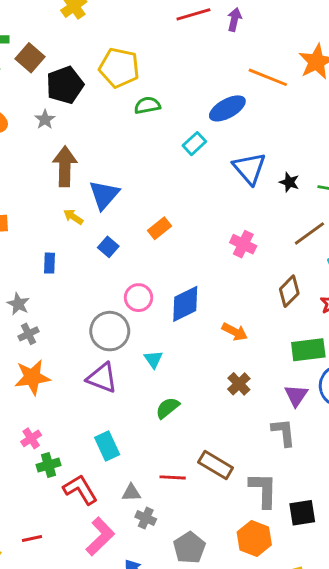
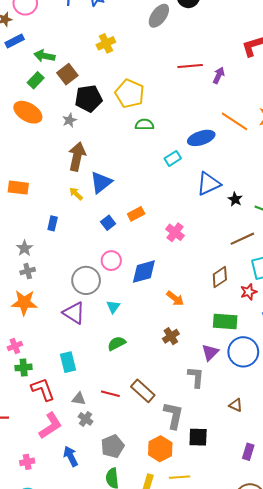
blue triangle: (249, 168) -> (209, 184), turned 35
pink cross: (243, 244) -> (175, 232), moved
blue square: (108, 247) -> (108, 223), moved

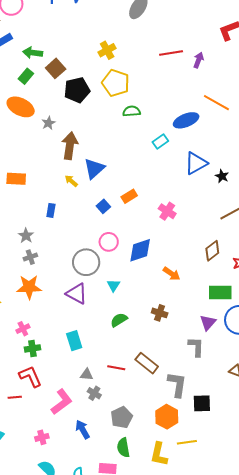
yellow cross: (106, 43) -> (107, 50), moved
gray star: (69, 120) -> (48, 123), moved
brown cross: (171, 336) -> (160, 313), moved, turned -35
red L-shape: (43, 389) -> (30, 376), moved

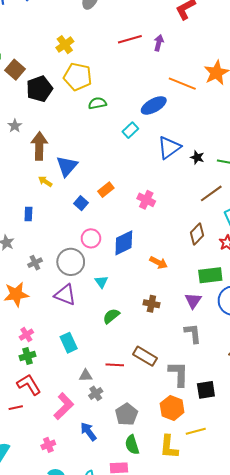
gray cross: (30, 257) -> (35, 263), moved
purple triangle: (208, 323) -> (193, 301), moved
pink cross: (23, 329) -> (26, 335), moved
gray cross: (94, 393) -> (96, 393), turned 32

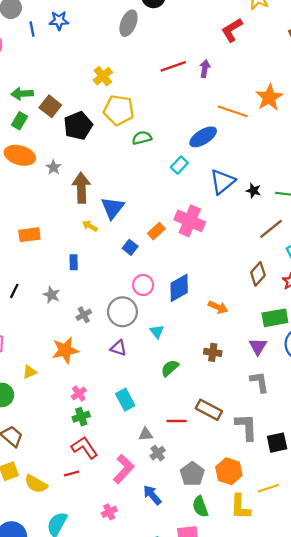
pink cross: (146, 200) -> (190, 221), moved, size x1.5
purple triangle: (65, 295) -> (119, 348), size x0.7
orange hexagon: (172, 408) -> (229, 471), moved

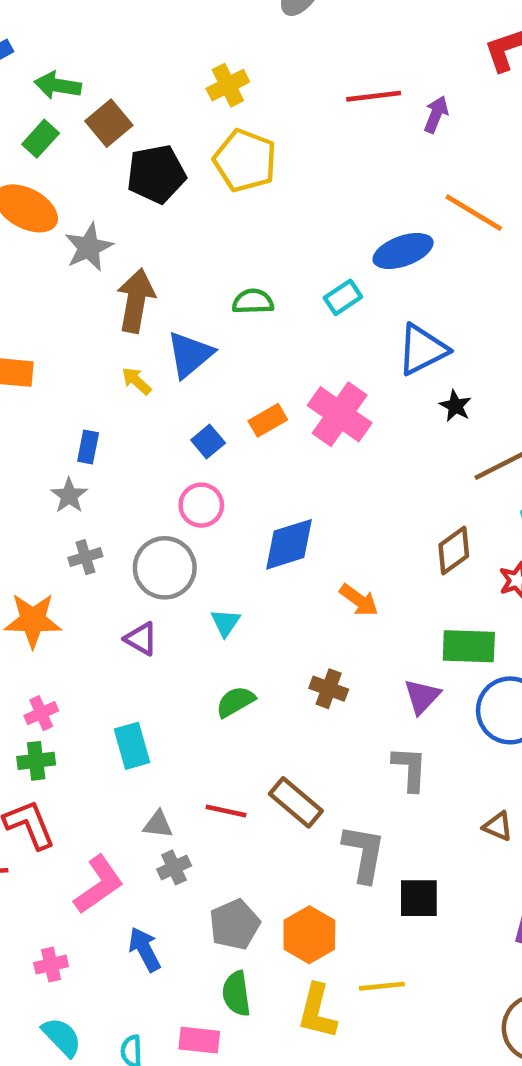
green semicircle: (142, 138) -> (253, 302), moved
gray star: (53, 167) -> (89, 247), size x1.5
black star: (254, 191) -> (455, 406), moved
pink circle: (143, 285) -> (201, 505), moved
gray star: (51, 295) -> (69, 496), moved

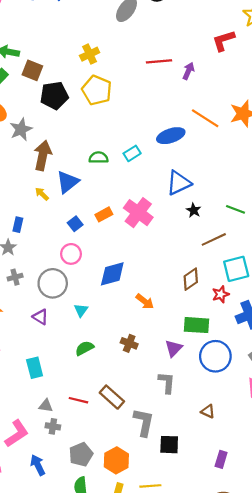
brown square: (109, 123) -> (32, 70), turned -30
cyan rectangle: (343, 297) -> (132, 153), moved
gray cross: (174, 867) -> (53, 426), turned 32

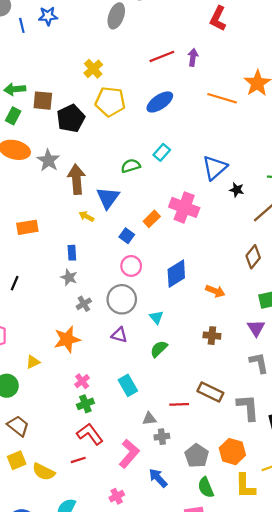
red L-shape: (223, 41) -> (218, 18), turned -30
blue ellipse: (171, 136) -> (160, 102), moved
green semicircle: (84, 348) -> (159, 349), moved

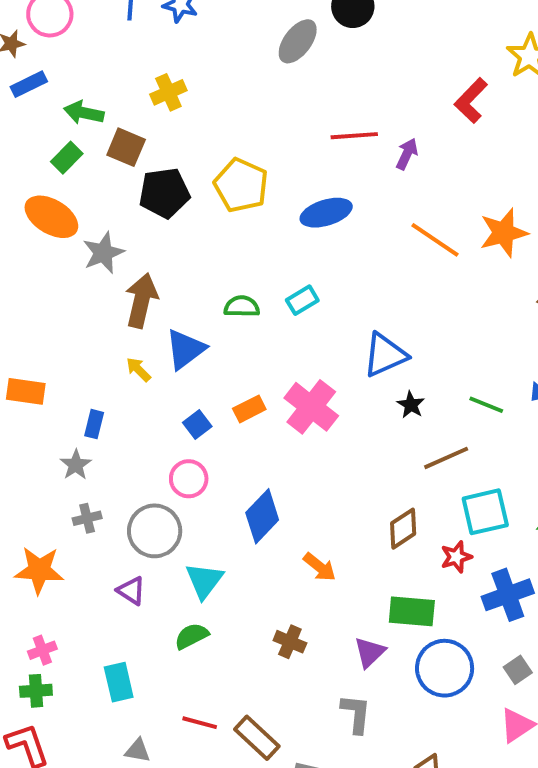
yellow cross: (93, 69) -> (168, 92), moved
orange rectangle: (27, 227) -> (26, 391), moved
blue diamond: (176, 274) -> (262, 516), turned -32
cyan triangle: (156, 317) -> (204, 580), size x1.5
red line: (179, 404) -> (200, 723), moved

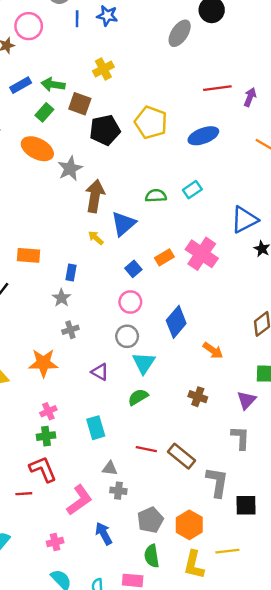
blue rectangle: (29, 84) -> (21, 85), moved
gray circle: (155, 531) -> (127, 336), moved, size x0.7

